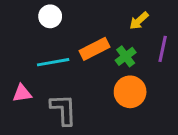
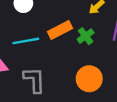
orange circle: (130, 92) -> (89, 79), moved

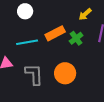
orange circle: (89, 79) -> (65, 73), moved

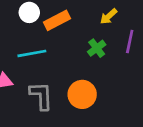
orange rectangle: (55, 33) -> (57, 20), moved

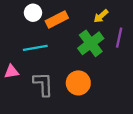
green cross: (97, 48) -> (91, 43), size x1.6

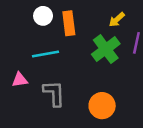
orange rectangle: (57, 20) -> (69, 23), turned -70
orange circle: (78, 83) -> (102, 106), moved

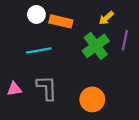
orange rectangle: (69, 23) -> (61, 21), turned -70
pink triangle: (20, 80) -> (14, 89), moved

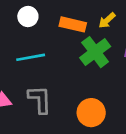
orange rectangle: (61, 21) -> (73, 24), moved

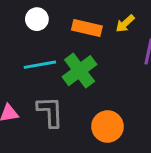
green cross: (95, 52) -> (80, 71), moved

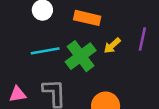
yellow arrow: (125, 24) -> (112, 46), moved

